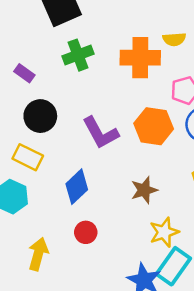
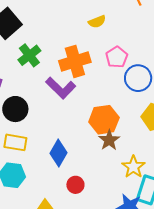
orange cross: (140, 58) -> (75, 61), moved
orange hexagon: (154, 126) -> (104, 120), moved
purple L-shape: (100, 133) -> (61, 88), moved

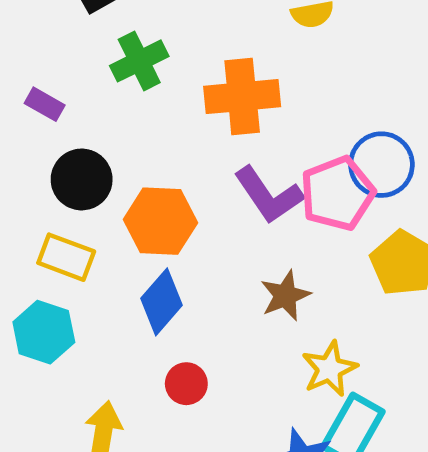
pink pentagon: (117, 57) -> (337, 193), moved, size x1.4
purple L-shape: (61, 88) -> (269, 195), moved
orange hexagon: (104, 120) -> (160, 221), moved

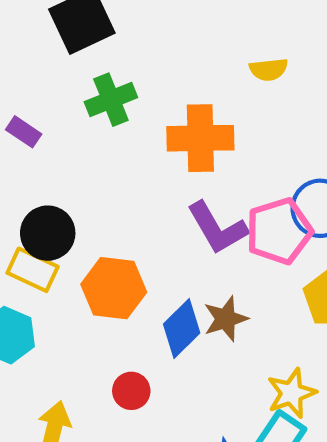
black circle: (82, 179) -> (48, 233), moved
orange hexagon: (160, 221) -> (114, 288), moved
blue diamond: (162, 302) -> (182, 328), moved
yellow star: (329, 369) -> (291, 393), moved

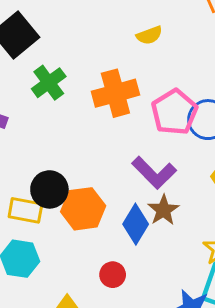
purple L-shape: (217, 228) -> (154, 173), moved
pink pentagon: (279, 231) -> (174, 112), moved
black circle: (48, 233) -> (49, 189), moved

